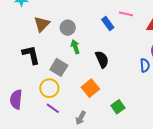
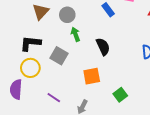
black L-shape: (31, 55) -> (30, 43), turned -70
yellow circle: (49, 88) -> (30, 68), moved
orange square: (90, 88) -> (92, 76), turned 30

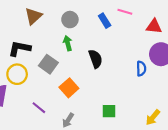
gray circle: (67, 15) -> (70, 20), moved
orange square: (92, 76) -> (69, 88), moved, turned -36
green square: (120, 95) -> (109, 111), turned 32

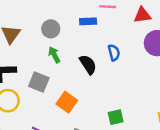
blue rectangle: (105, 21) -> (88, 21), turned -48
blue semicircle: (141, 69) -> (114, 53), moved

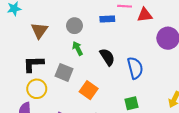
red triangle: (142, 15) -> (145, 15), moved
blue semicircle: (114, 53) -> (135, 68), moved, size x1.5

